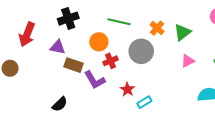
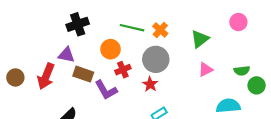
orange cross: (157, 28) -> (160, 30), moved
red arrow: (27, 34) -> (46, 76), moved
red star: (127, 89) -> (150, 84), moved

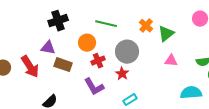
orange cross: (160, 30) -> (146, 26), moved
pink triangle: (206, 70) -> (171, 61), turned 32
red arrow: (46, 76) -> (30, 67), turned -55
purple L-shape: (106, 90) -> (94, 87), moved

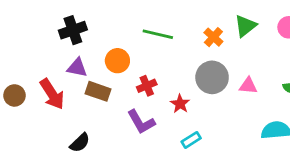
black cross: (58, 21) -> (73, 30), moved
green triangle: (166, 34) -> (245, 26), moved
orange circle: (87, 43) -> (117, 61), moved
gray circle: (127, 52) -> (212, 77), moved

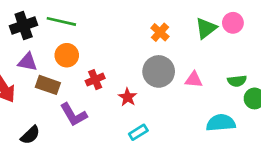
green triangle: (245, 26) -> (206, 28), moved
green line: (158, 34) -> (61, 21), moved
purple L-shape: (141, 122) -> (74, 115), moved

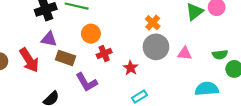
orange cross: (160, 32) -> (153, 23), moved
orange circle: (67, 55) -> (91, 34), moved

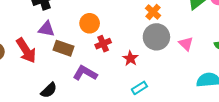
pink triangle: (185, 53) -> (186, 44), turned 40
purple L-shape: (86, 82) -> (85, 73), turned 150

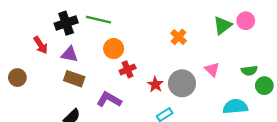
gray circle: (156, 37) -> (182, 83), moved
brown rectangle: (64, 48) -> (74, 79), moved
red arrow: (26, 50) -> (41, 45), moved, size x0.7

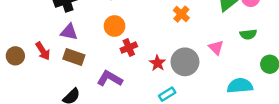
red arrow: (41, 45) -> (43, 51), moved
green semicircle: (249, 71) -> (248, 34), moved

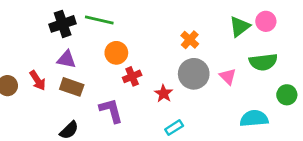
green semicircle: (248, 34) -> (263, 62), size x1.5
gray circle: (185, 62) -> (194, 74), moved
purple L-shape: (110, 79) -> (111, 111), turned 45

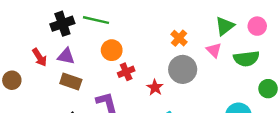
pink circle: (266, 21) -> (257, 26), moved
pink triangle: (228, 76) -> (214, 50), moved
red arrow: (38, 80) -> (40, 57), moved

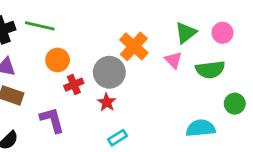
orange cross: (179, 38) -> (134, 46), size x1.5
gray circle: (183, 69) -> (109, 72), moved

